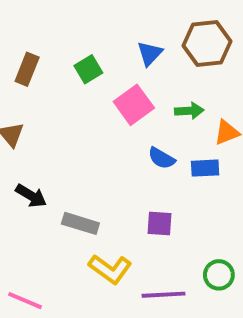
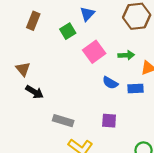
blue triangle: (150, 53) -> (87, 14), moved
brown rectangle: (27, 69) -> (33, 21), moved
black arrow: (31, 196) -> (34, 92), moved

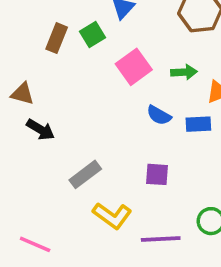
brown rectangle: (33, 21) -> (57, 38), moved
brown triangle: (23, 69) -> (23, 94), turned -35
gray rectangle: (63, 121) -> (85, 174), turned -54

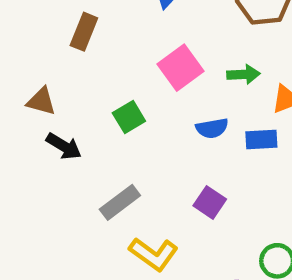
green square: (92, 34) -> (129, 117), moved
blue semicircle: (159, 115) -> (212, 128), turned -40
purple square: (157, 174) -> (210, 202), turned 30

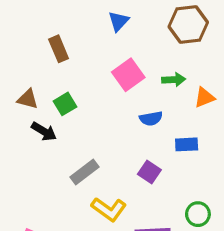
brown rectangle: (84, 32) -> (59, 49), turned -45
green square: (129, 117) -> (65, 104), moved
blue rectangle: (261, 140) -> (187, 144), moved

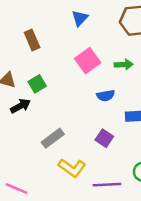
black arrow: (44, 131) -> (20, 106), turned -60

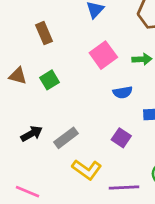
black arrow: (20, 106) -> (32, 134), moved

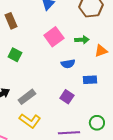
green square: (50, 80) -> (15, 55), turned -32
yellow L-shape: (87, 170) -> (30, 121), moved

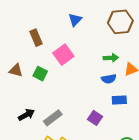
pink square: (54, 37) -> (63, 55), moved
blue semicircle: (68, 64) -> (109, 79), moved

